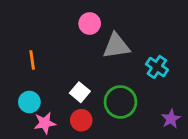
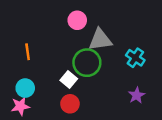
green circle: (120, 102) -> (87, 63), moved
purple star: (171, 119) -> (137, 95), moved
pink star: (45, 123) -> (20, 106), moved

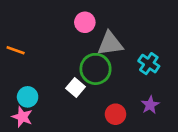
orange line: (28, 52) -> (16, 50), moved, turned -63
red circle: (70, 104) -> (116, 114), moved
pink star: (20, 106) -> (22, 117), turned 30

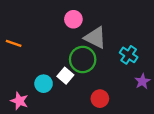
gray triangle: (110, 44) -> (95, 38), turned 35
cyan circle: (28, 97) -> (44, 84), moved
purple star: (150, 105) -> (142, 81), moved

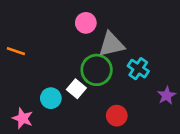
gray triangle: (95, 38) -> (111, 44), turned -40
cyan cross: (129, 55) -> (138, 69), moved

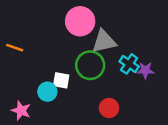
pink circle: (86, 23) -> (80, 21), size x1.5
white square: (76, 89) -> (61, 80), moved, turned -30
purple star: (167, 95) -> (145, 70), moved, turned 30

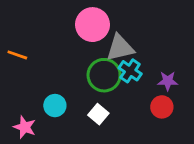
cyan cross: (129, 64) -> (130, 71), moved
white square: (61, 80) -> (98, 114), moved, turned 30
red circle: (109, 108) -> (162, 107), moved

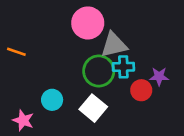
cyan cross: (130, 71) -> (123, 67), turned -35
red circle: (162, 107) -> (141, 90), moved
white square: (98, 114) -> (93, 108), size x1.4

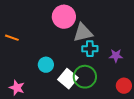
green circle: (99, 71) -> (85, 77), moved
red circle: (141, 90) -> (124, 86), moved
cyan circle: (52, 100) -> (46, 65), moved

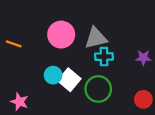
pink circle: (64, 17) -> (61, 35), moved
purple star: (116, 56) -> (143, 58), moved
white square: (68, 79) -> (69, 80), moved

